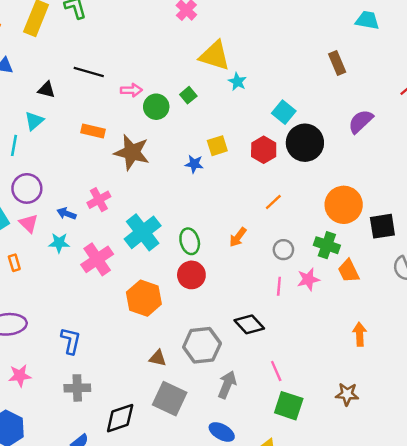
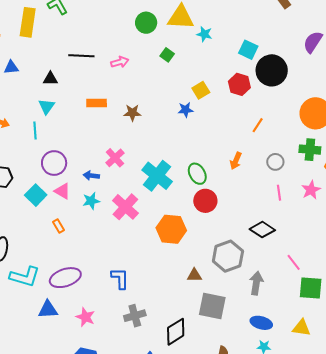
green circle: (156, 107) -> (146, 23), moved
brown star: (132, 152) -> (132, 113), size x0.6
pink star: (308, 279) -> (311, 190), moved
pink star: (20, 376) -> (85, 317), turned -30

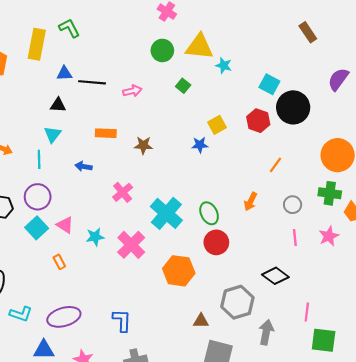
blue triangle: (11, 67) -> (64, 73), moved
purple circle: (54, 163) -> (38, 197), moved
blue arrow: (91, 176) -> (84, 166), moved
pink line: (294, 262) -> (307, 312), turned 42
cyan L-shape: (25, 277) -> (21, 314), size x0.7

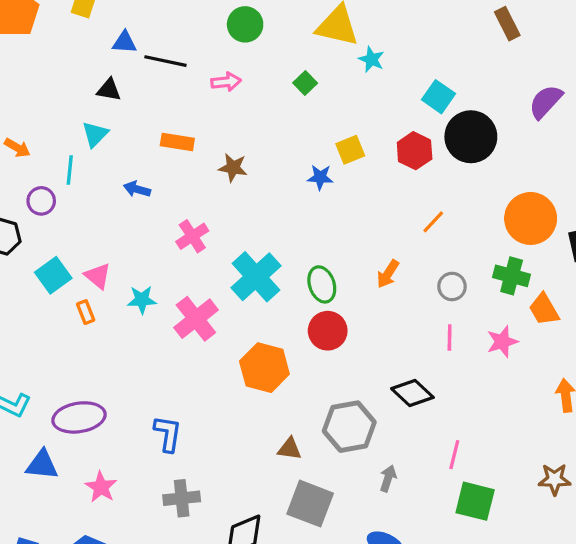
green circle: (162, 50) -> (245, 24), moved
purple circle: (38, 197) -> (41, 201), moved, size x0.7
orange rectangle: (59, 262) -> (86, 312), moved
gray arrow: (266, 332) -> (388, 478), size x0.7

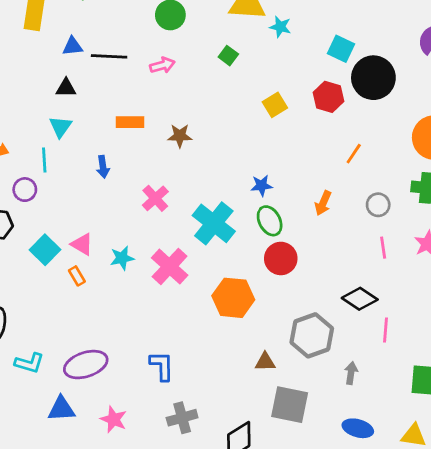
blue star: (320, 177) -> (262, 185), moved
blue arrow: (137, 189) -> (103, 167), turned -105
pink line: (454, 455) -> (385, 330), moved

